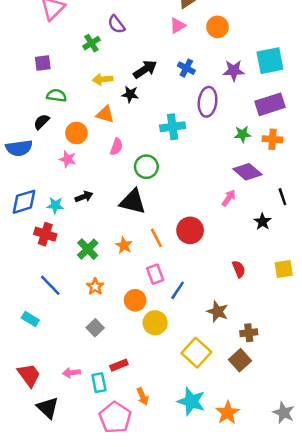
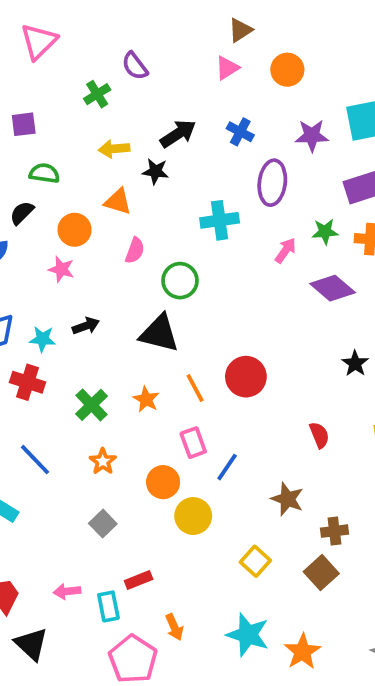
pink arrow: (229, 198) -> (285, 250), moved
yellow square: (196, 353) -> (255, 561), size x0.7

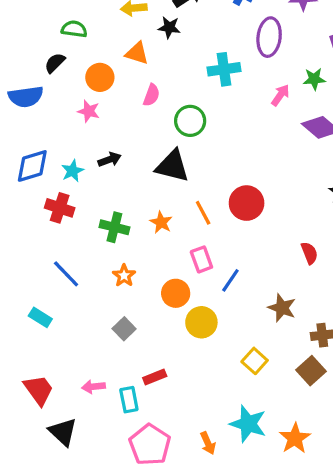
cyan star: (43, 339) -> (73, 171), turned -30
green cross: (91, 405) -> (114, 227), turned -32
orange arrow: (174, 627) -> (208, 443), moved

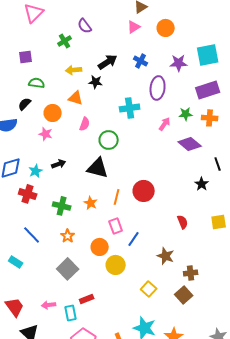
orange line: (203, 213) -> (117, 197), turned 42
gray square: (124, 329) -> (68, 269), size x1.5

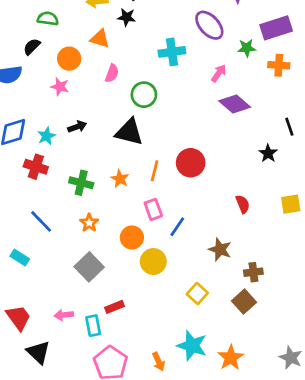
purple ellipse: (158, 88) -> (209, 25), turned -50
green star: (186, 114) -> (247, 48), moved
purple diamond: (190, 144) -> (235, 104), moved

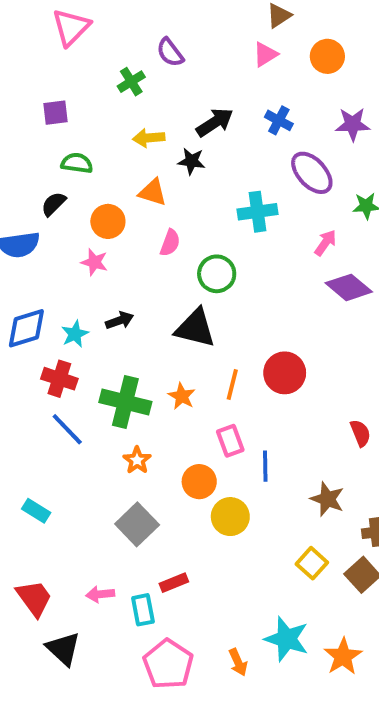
green cross: (81, 183) -> (125, 402), size x1.4
blue line: (41, 221) -> (67, 429), moved
blue line: (177, 227) -> (265, 466), turned -35
yellow square: (197, 294) -> (312, 563), moved

